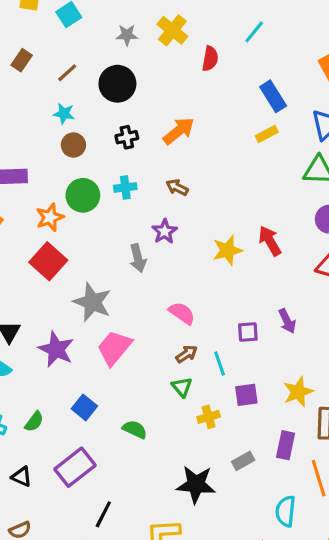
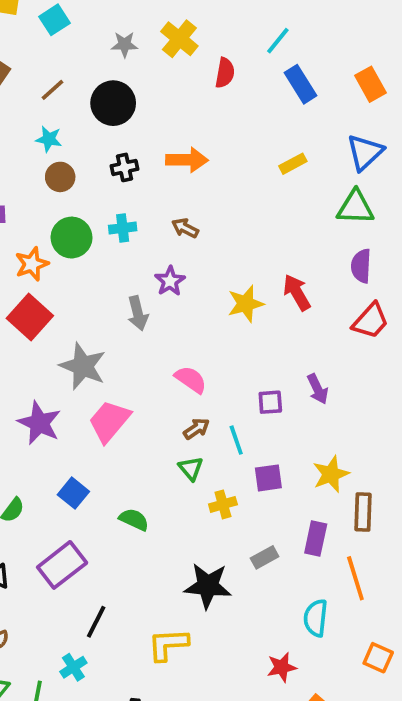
blue rectangle: (273, 96) -> (301, 84), moved
orange arrow: (179, 131) -> (187, 160), turned 40

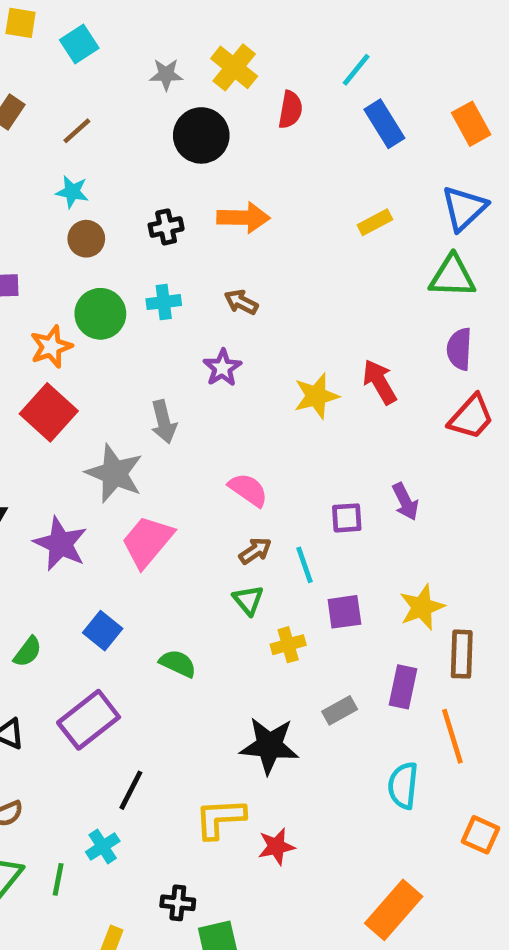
black circle: (113, 103) -> (201, 135), moved
gray arrow: (138, 313) -> (164, 422), moved
red star: (282, 667) -> (276, 847), moved

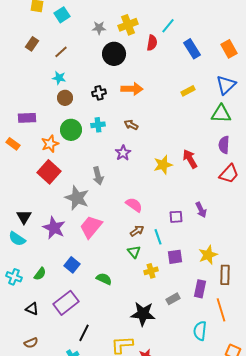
yellow cross: (234, 67) -> (128, 25), turned 30
cyan line: (356, 70) -> (168, 26), moved

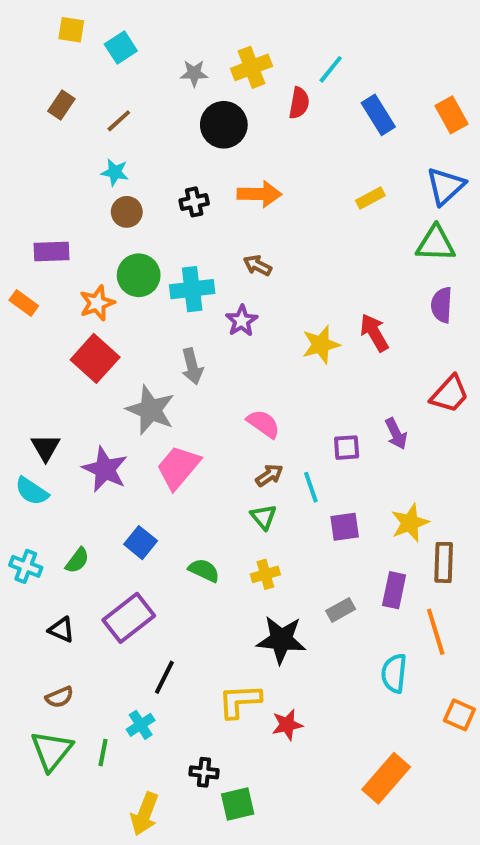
cyan cross: (98, 125) -> (192, 289), moved, size x1.5
red trapezoid: (229, 174) -> (450, 394), moved
yellow cross: (151, 271) -> (265, 574), moved

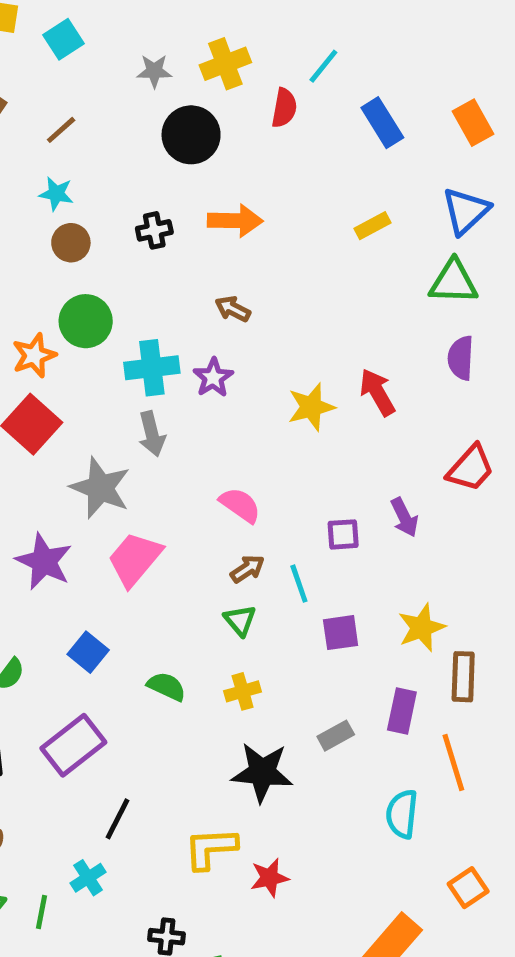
cyan cross: (192, 289) -> (152, 368), moved
orange square: (459, 715) -> (468, 888), moved, turned 32

